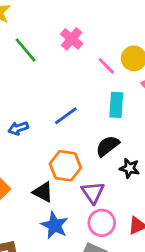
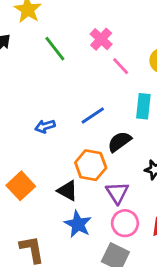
pink line: (106, 66) -> (121, 66), moved
black semicircle: (108, 146) -> (119, 142), moved

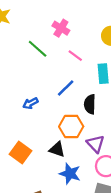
green line: (55, 49) -> (38, 49), moved
pink line: (121, 66) -> (75, 56), moved
black semicircle: (119, 142) -> (90, 104), turned -42

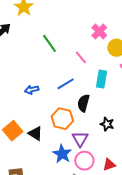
pink cross: (61, 28) -> (99, 31), moved
black triangle: (57, 149) -> (35, 133), moved
blue star: (70, 174) -> (62, 154), moved

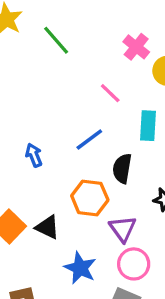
green line: (49, 43) -> (56, 40), moved
blue arrow: (32, 90) -> (34, 155), turned 88
blue star: (62, 154) -> (80, 268), moved

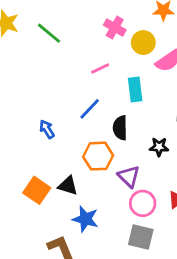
pink line: (110, 93) -> (100, 68), turned -60
blue star: (80, 268) -> (85, 219), moved

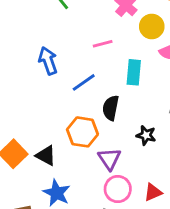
blue arrow: (47, 129) -> (48, 61), moved, size x1.4

